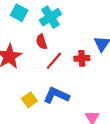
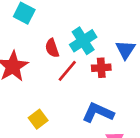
cyan cross: (50, 17) -> (83, 41), moved
blue L-shape: (56, 95) -> (98, 113), moved

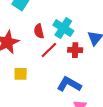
cyan cross: (83, 41) -> (63, 28), turned -30
yellow square: (38, 119) -> (21, 74), moved, turned 32

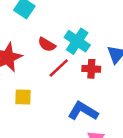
red semicircle: (39, 31) -> (47, 45), turned -48

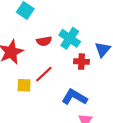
red semicircle: (47, 45) -> (44, 41), turned -40
red line: (59, 68) -> (44, 74), moved

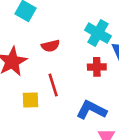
cyan cross: (70, 38) -> (98, 33), moved
red line: (44, 74) -> (53, 85), turned -60

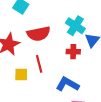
red semicircle: (51, 46) -> (39, 34), size x1.6

